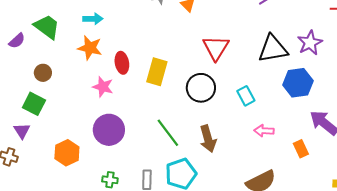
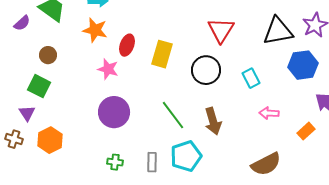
red ellipse: (122, 63) -> (127, 45), turned 30
orange rectangle: (301, 149) -> (306, 131), turned 72
orange hexagon: (67, 153) -> (50, 140), moved

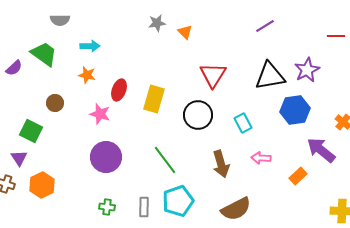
orange star: (95, 30) -> (87, 75), size x0.7
brown circle: (48, 55) -> (55, 103), moved
brown arrow: (213, 121) -> (221, 164), moved
brown semicircle: (266, 164) -> (236, 209), moved

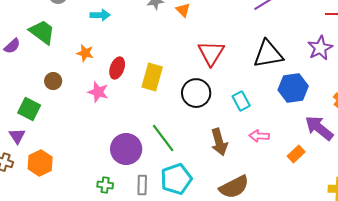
cyan arrow: (90, 46) -> (100, 15), moved
purple star: (307, 70) -> (320, 48), moved
purple circle: (106, 157) -> (126, 149), moved

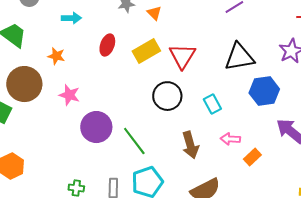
red ellipse: (117, 68) -> (107, 45), moved
yellow rectangle: (152, 77) -> (146, 51), moved, turned 44
brown circle: (53, 81) -> (24, 84), size x2.0
purple circle: (126, 149) -> (96, 127), moved
orange rectangle: (296, 154) -> (252, 157), moved

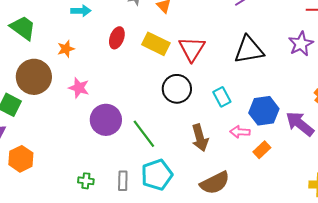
yellow rectangle: (146, 51) -> (156, 44), turned 56
orange star: (56, 56) -> (66, 49), turned -30
blue hexagon: (264, 91) -> (264, 111), moved

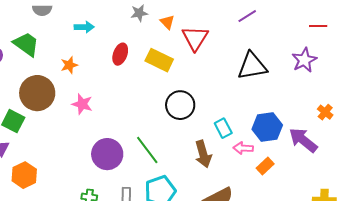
red triangle: (192, 49) -> (195, 38), moved
cyan rectangle: (222, 97) -> (223, 128), moved
purple circle: (106, 120) -> (107, 154), moved

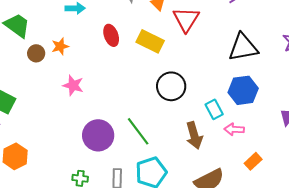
red ellipse: (120, 54) -> (111, 35), turned -40
brown circle: (37, 93) -> (36, 53), moved, size x0.5
blue hexagon: (267, 127) -> (243, 90), moved
orange rectangle: (265, 166) -> (253, 161), moved

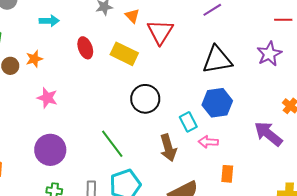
purple circle: (98, 135) -> (50, 150), moved
orange rectangle: (253, 161) -> (227, 174), turned -42

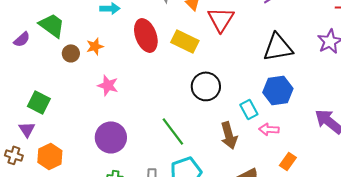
red ellipse: (85, 48) -> (146, 35), size x1.5
orange rectangle: (227, 174) -> (288, 161), turned 30

